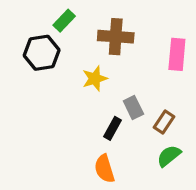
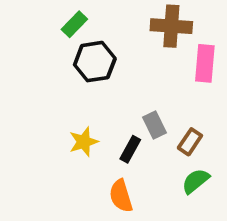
brown cross: (116, 37) -> (171, 26), moved
black hexagon: (42, 53) -> (95, 62), moved
yellow star: (95, 79) -> (84, 142), moved

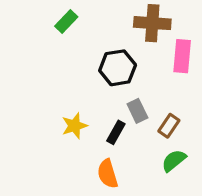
black hexagon: (95, 62) -> (118, 68), moved

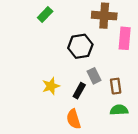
brown rectangle: (169, 126) -> (116, 86), turned -42
green semicircle: (174, 161) -> (119, 110), turned 36

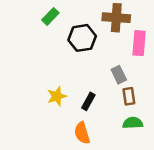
black hexagon: (80, 46) -> (82, 38), moved
gray rectangle: (94, 76) -> (119, 75), moved

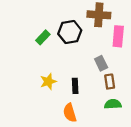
green rectangle: (50, 16) -> (43, 37), moved
black rectangle: (88, 101) -> (75, 86), turned -32

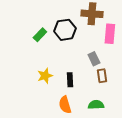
green semicircle: (113, 104) -> (96, 105), moved

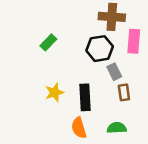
black hexagon: (65, 30) -> (100, 49), moved
black rectangle: (70, 80) -> (85, 97), size x1.5

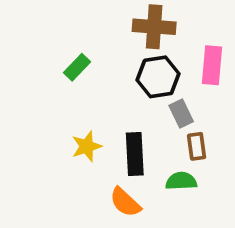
brown cross: (112, 17) -> (154, 27), moved
orange semicircle: (79, 128) -> (125, 202), turned -30
green semicircle: (117, 128) -> (181, 181), moved

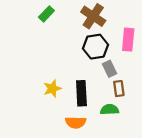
brown cross: (154, 27) -> (93, 16), turned 30
green rectangle: (77, 67) -> (46, 14), moved
orange semicircle: (125, 202) -> (76, 122), turned -42

